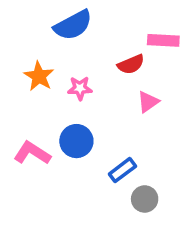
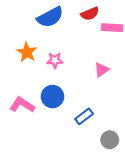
red semicircle: (131, 64) -> (90, 14), moved
gray circle: (145, 199) -> (110, 140), moved

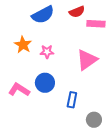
pink triangle: (102, 70) -> (87, 60), size x1.6
blue rectangle: (84, 116) -> (72, 100), turned -42

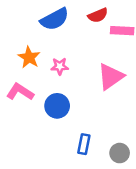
pink L-shape: (19, 90) -> (20, 92), moved
blue rectangle: (72, 100) -> (84, 144), moved

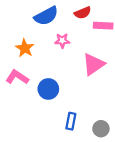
pink star: (60, 66) -> (62, 41), moved

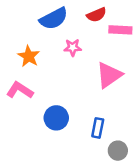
blue circle: (48, 89) -> (56, 118), moved
blue rectangle: (71, 121) -> (98, 128), moved

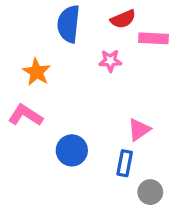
blue semicircle: (54, 19) -> (69, 24), turned 124
pink star: (73, 47) -> (110, 61), moved
pink triangle: (109, 75) -> (139, 130), moved, size x0.7

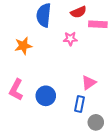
orange star: (37, 72) -> (23, 46), turned 30
pink L-shape: (25, 115) -> (16, 90), moved, turned -95

